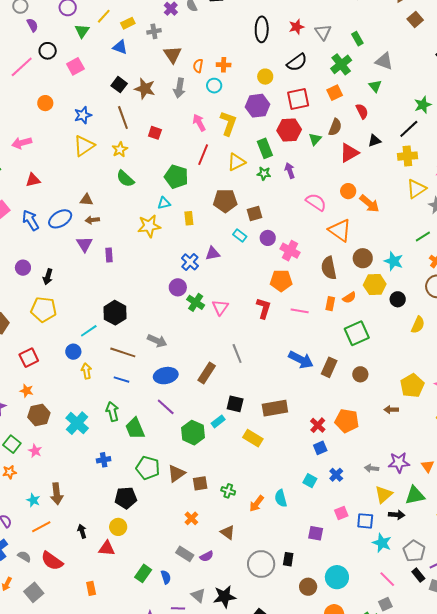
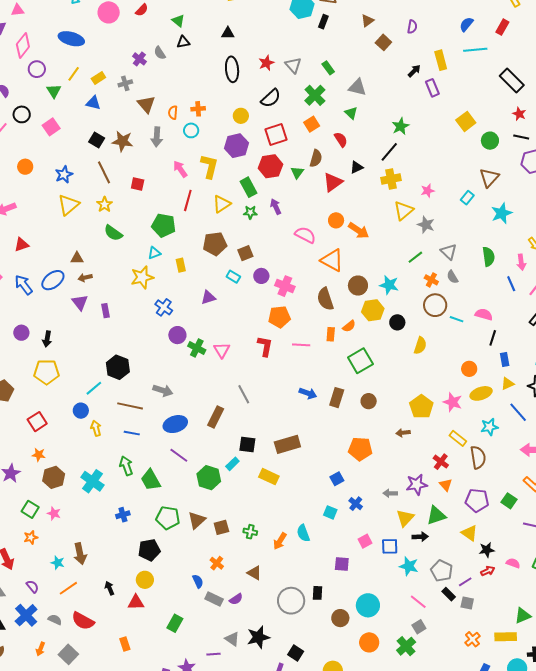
blue cross: (190, 262) -> (164, 307), moved
blue arrow: (301, 360) -> (308, 393), size x0.7
red cross: (318, 425) -> (441, 462), moved
blue semicircle: (166, 577) -> (198, 581), moved

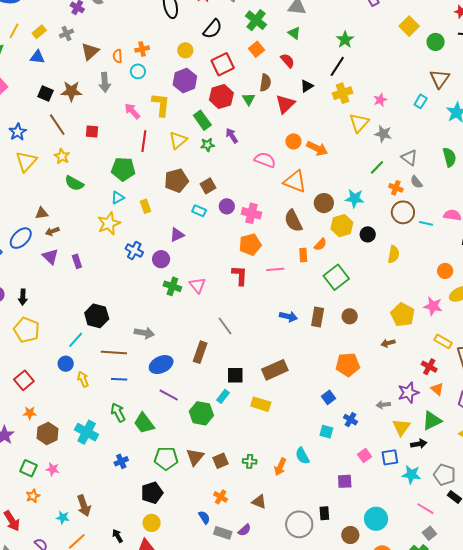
brown triangle: (146, 104) -> (90, 51), turned 36
purple circle: (177, 335) -> (161, 259), moved
yellow pentagon: (47, 372) -> (27, 330), turned 30

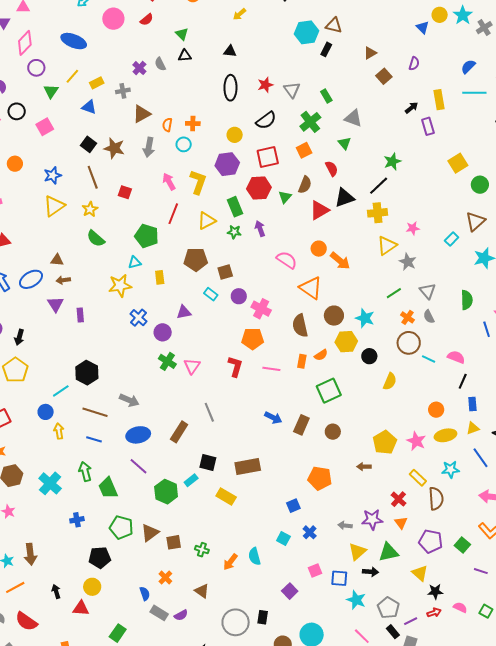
black triangle: (307, 86) -> (344, 198), size x1.5
purple square: (345, 481) -> (290, 591), turned 35

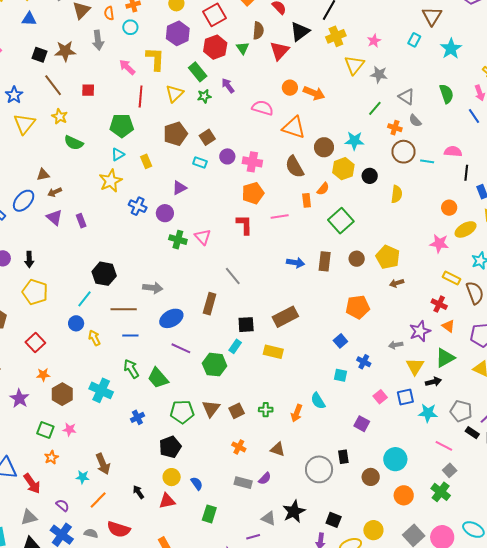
yellow pentagon: (385, 442) -> (388, 257), moved
blue semicircle: (145, 594) -> (197, 483), moved

